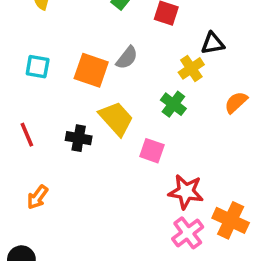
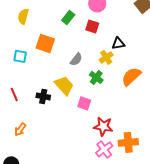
gray semicircle: (127, 58) -> (76, 59), moved
orange square: (91, 70) -> (45, 43), moved
orange semicircle: (236, 102) -> (131, 76), size x1.5
orange cross: (231, 220) -> (128, 142), turned -30

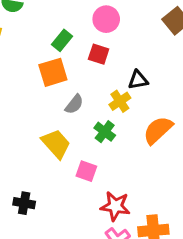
orange square: (45, 43) -> (53, 72), moved, turned -36
black cross: (43, 96) -> (24, 203), moved

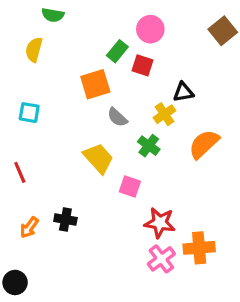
green rectangle: (62, 40) -> (117, 51), moved
gray semicircle: (74, 104) -> (117, 117), turned 95

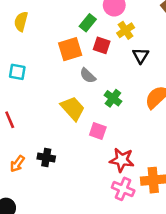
red square: (142, 65) -> (102, 45), moved
black triangle: (183, 92) -> (141, 55), turned -48
yellow cross: (165, 114) -> (126, 30), moved
pink cross: (161, 259) -> (123, 189), turned -30

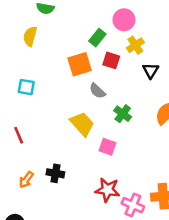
red star: (122, 160) -> (107, 190), moved

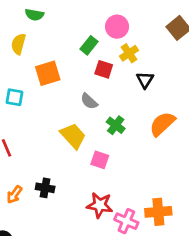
orange square: (80, 64) -> (48, 73), moved

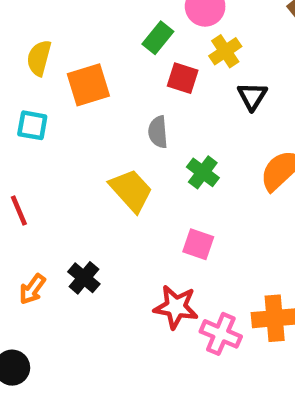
yellow semicircle: (18, 44) -> (39, 58), moved
gray semicircle: (89, 101) -> (158, 132), turned 42
pink square: (100, 160) -> (198, 244), moved
black cross: (45, 188) -> (84, 278), turned 30

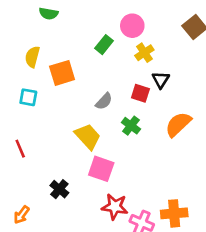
red square: (183, 78) -> (140, 93), moved
gray semicircle: (158, 132) -> (104, 101), turned -132
pink square: (198, 244) -> (101, 169), moved, size x1.4
orange arrow: (32, 289) -> (22, 215), moved

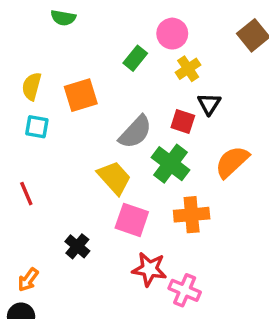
yellow semicircle: (32, 57) -> (32, 86), moved
gray semicircle: (104, 101) -> (135, 132), size x1.5
green cross: (131, 126) -> (170, 164), size x1.5
orange cross: (174, 213) -> (192, 215), moved

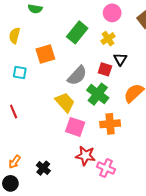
pink circle: (172, 34) -> (112, 13), moved
green rectangle: (135, 58) -> (77, 32), size x1.5
yellow semicircle: (32, 86) -> (15, 36), moved
black cross: (77, 246) -> (43, 168), moved

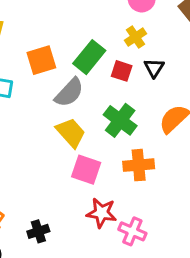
green rectangle: (77, 32) -> (89, 57), moved
red square: (105, 69) -> (122, 71), moved
gray semicircle: (77, 76) -> (69, 93), moved
black cross: (43, 168) -> (38, 231), turned 32

